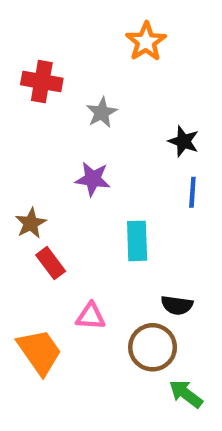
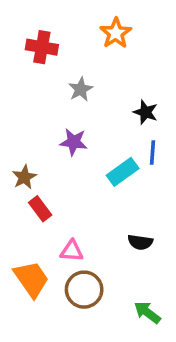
red cross: (42, 82) -> (42, 47), moved
cyan rectangle: (137, 241) -> (123, 172), moved, turned 56
brown circle: (153, 347) -> (84, 290), moved

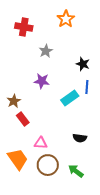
green arrow: (147, 312) -> (76, 171), moved

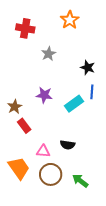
purple star: (42, 81) -> (44, 95), moved
black semicircle: (80, 138) -> (68, 145), moved

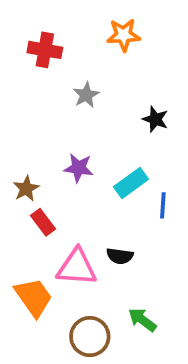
orange star: (70, 20) -> (124, 35), turned 30
blue line: (92, 92) -> (163, 205), moved
pink triangle: (43, 151) -> (77, 267), size x1.6
brown circle: (51, 174) -> (90, 337), moved

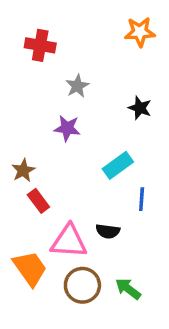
orange star: (124, 35) -> (140, 32), moved
purple star: (79, 168) -> (67, 128), moved
blue line: (163, 205) -> (142, 199), moved
brown circle: (90, 337) -> (82, 285), moved

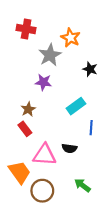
orange star: (140, 32) -> (71, 38), moved, turned 30
gray star: (77, 86) -> (50, 55), size x1.5
brown star: (23, 170) -> (28, 109), moved
brown circle: (82, 285) -> (42, 191), moved

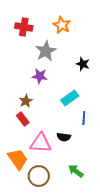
orange star: (71, 38) -> (62, 25), moved

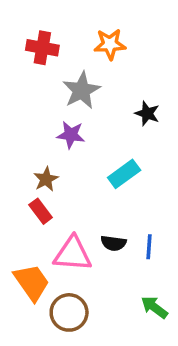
orange star: (62, 25) -> (110, 44), turned -30
blue line: (84, 118) -> (149, 247), moved
green arrow: (76, 171) -> (154, 307), moved

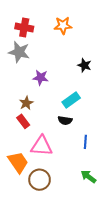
gray star: (81, 90) -> (19, 52), moved, turned -30
black semicircle: (113, 243) -> (65, 120), moved

